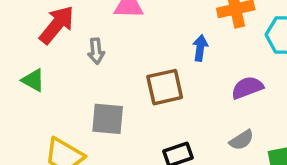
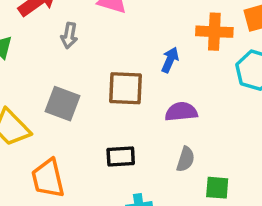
purple semicircle: (247, 88) -> (181, 112), moved
gray semicircle: (242, 140) -> (186, 159), turned -55

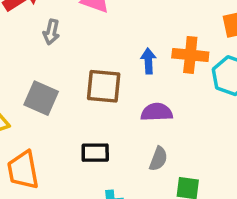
orange cross: (214, 32) -> (190, 55), moved
blue arrow: (170, 60) -> (148, 61), turned -30

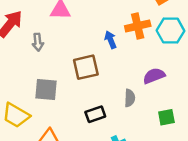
purple semicircle: (157, 112) -> (154, 76), moved
gray semicircle: (158, 159) -> (130, 98), moved

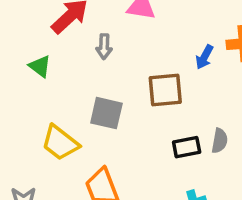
blue arrow: (111, 40) -> (204, 57), turned -138
black rectangle: (95, 114) -> (187, 147), moved

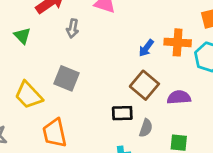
brown square: (165, 90) -> (144, 85), moved, turned 36
gray semicircle: (220, 141) -> (146, 128), moved

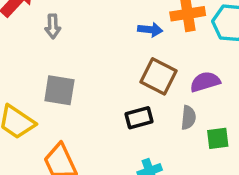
blue arrow: (146, 48) -> (150, 30), turned -108
gray semicircle: (146, 128) -> (188, 118), moved

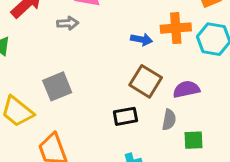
gray arrow: (53, 26) -> (68, 23), moved, turned -96
gray square: (59, 90) -> (57, 86), turned -36

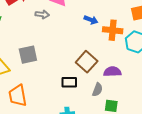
blue arrow: (142, 39) -> (91, 20), moved

